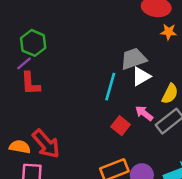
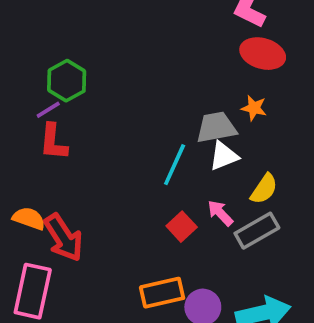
orange star: (169, 32) -> (254, 108), moved
orange semicircle: (20, 147) -> (29, 218), moved

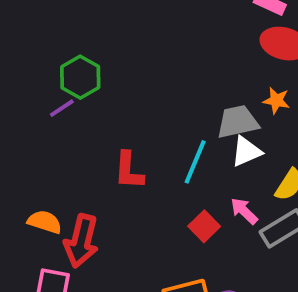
red L-shape: (53, 142) -> (129, 171), moved
red arrow: (63, 238) -> (81, 241), turned 48

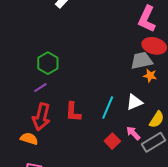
purple line: (62, 108) -> (40, 88), moved
gray trapezoid: (238, 122) -> (142, 61), moved
red arrow: (81, 241) -> (41, 117), moved

